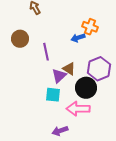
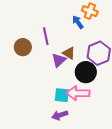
blue arrow: (78, 38) -> (78, 22), turned 72
brown circle: (20, 39) -> (23, 47), moved
cyan square: (53, 95) -> (62, 95), moved

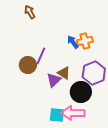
orange cross: (90, 11) -> (85, 41), moved, turned -35
purple line: (46, 36) -> (41, 56), turned 36
brown circle: (23, 47) -> (28, 65), moved

